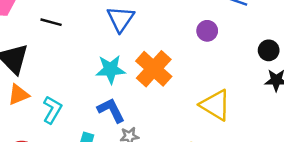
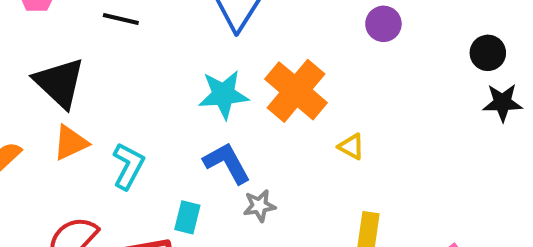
yellow triangle: (215, 105) -> (351, 147), moved, size x0.5

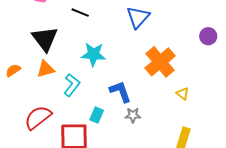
cyan star: (224, 95) -> (93, 54), moved

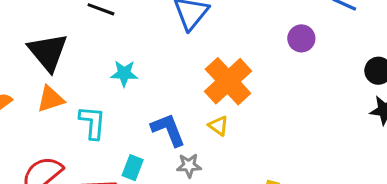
cyan star: (93, 54) -> (124, 73), size x0.7
cyan L-shape: (72, 85) -> (92, 122), turned -30
yellow triangle: (183, 94) -> (218, 126), moved

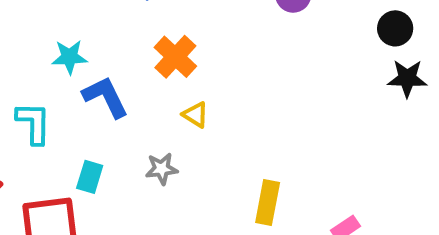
orange cross: (228, 81) -> (175, 57), moved, size x0.7
blue L-shape: (168, 130) -> (105, 97), moved

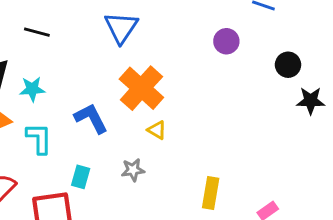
black circle: (395, 28) -> (288, 65), moved
cyan star: (69, 57) -> (32, 89), moved
orange cross: (175, 57) -> (141, 88), size x1.4

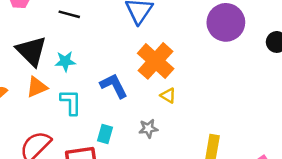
purple circle: (226, 41) -> (226, 22), size x1.8

